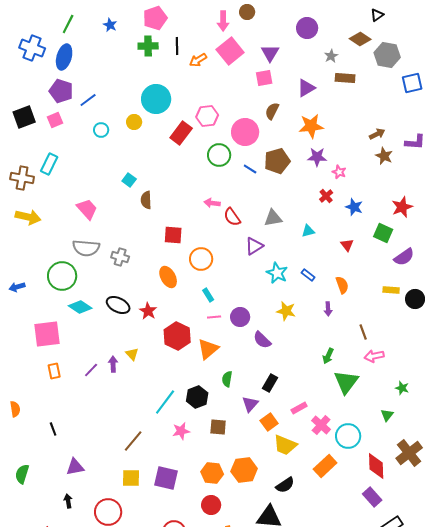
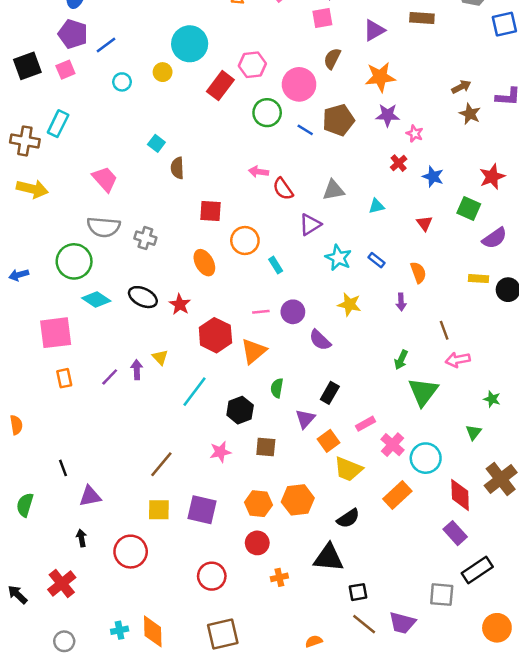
cyan rectangle: (208, 295) -> (276, 265), moved
cyan line: (165, 402) -> (195, 392), moved
black line: (53, 429) -> (63, 468), moved

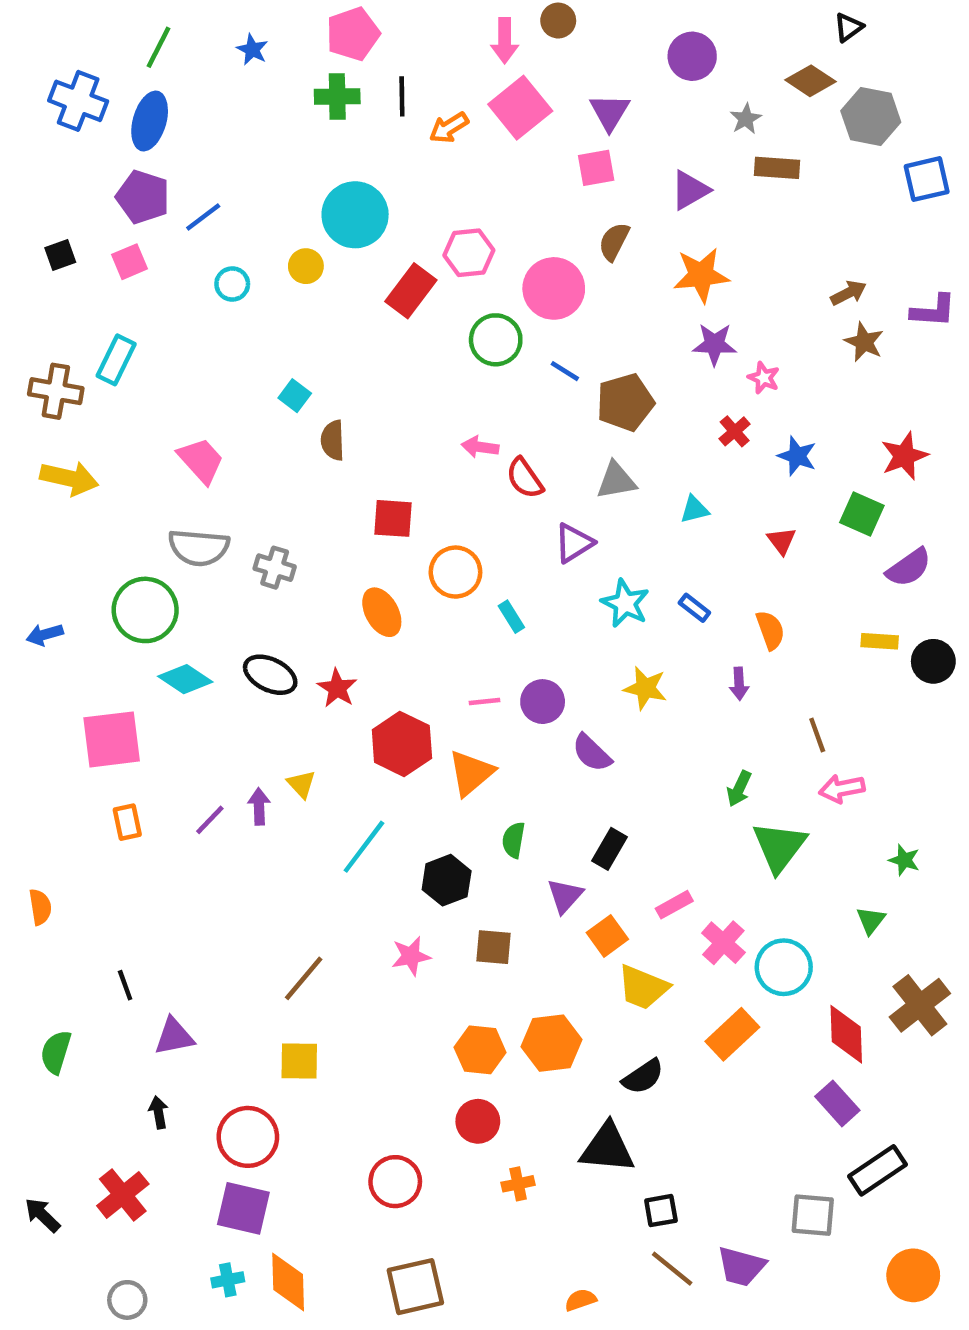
black square: (27, 66) -> (60, 255), size x0.6
brown pentagon: (338, 120) -> (625, 402), moved
purple square: (202, 510) -> (243, 1208), moved

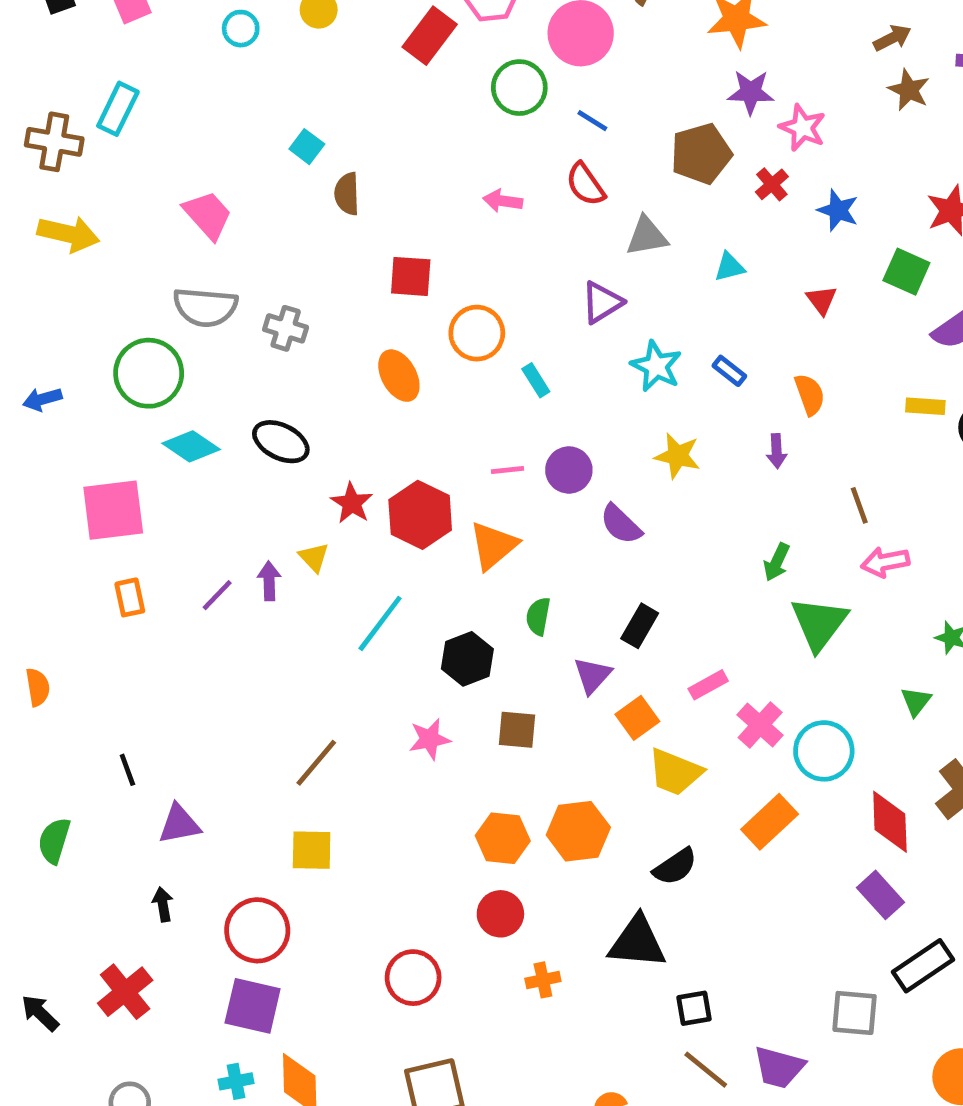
pink star: (764, 378) -> (803, 128), size x1.4
brown pentagon: (625, 402) -> (701, 154), moved
red semicircle: (525, 478) -> (585, 184), moved
red star: (337, 688) -> (352, 503), moved

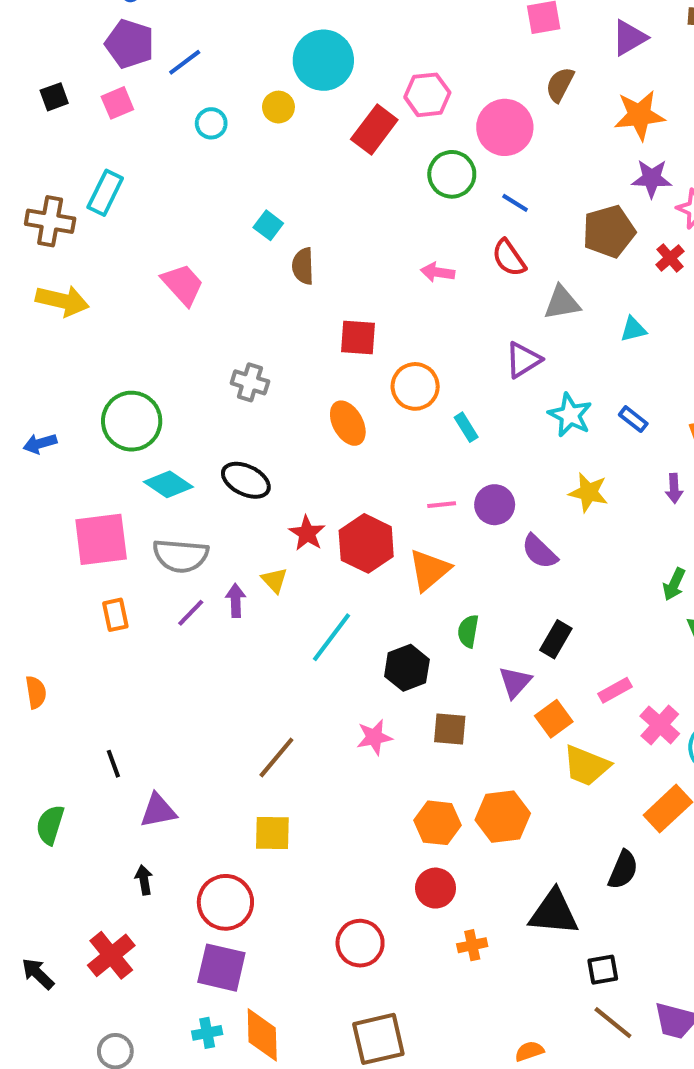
gray semicircle: (205, 307) -> (181, 556), moved
black semicircle: (675, 867) -> (623, 870), moved, turned -33

